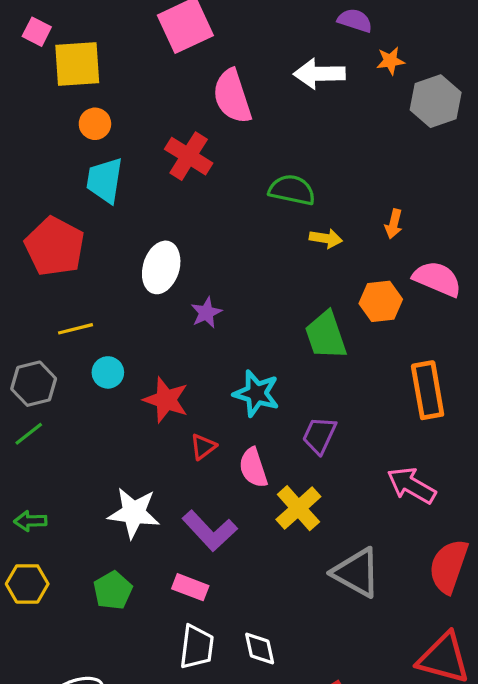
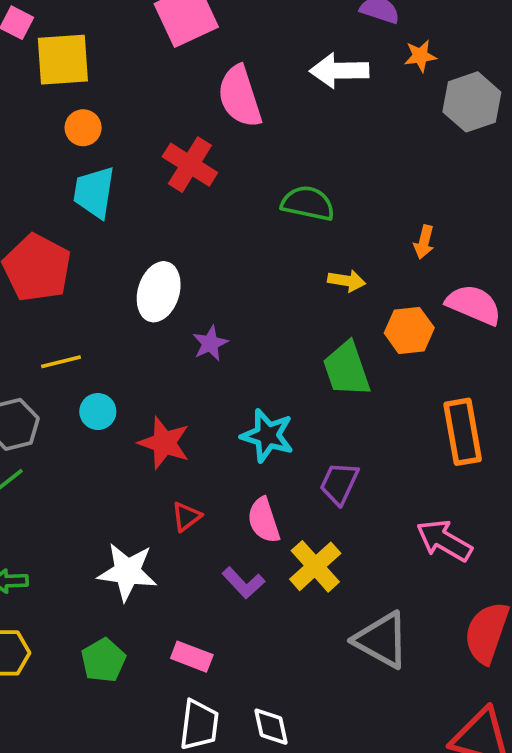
yellow arrow: (326, 238) -> (347, 281), moved
red triangle: (203, 447) -> (186, 517), moved
purple L-shape: (210, 531) -> (243, 583), moved, size x0.7

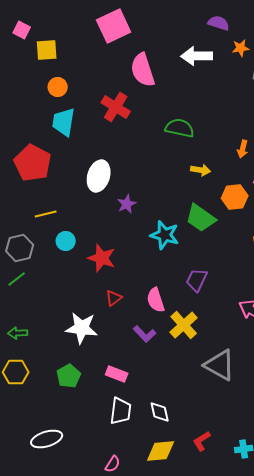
yellow square: (63, 60) -> (47, 50), size x0.7
green trapezoid: (347, 369) -> (201, 218), turned -36
cyan star: (267, 435) -> (165, 235), moved

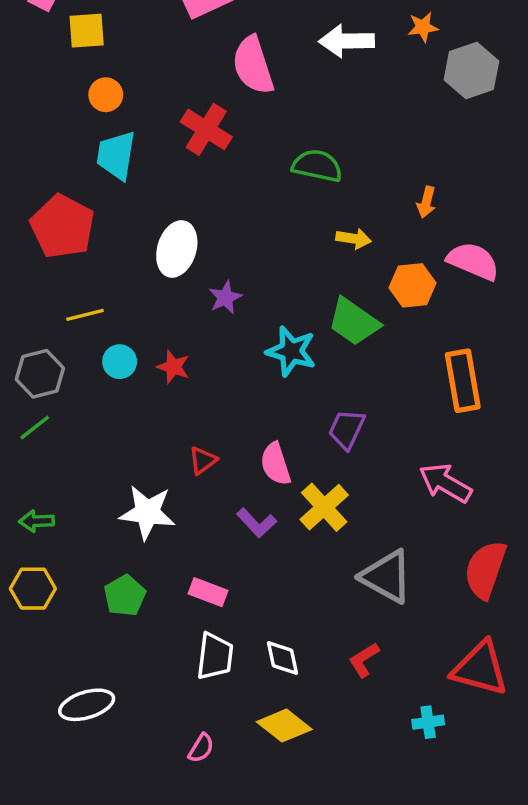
red star: (102, 258) -> (173, 367), moved, size x0.7
red L-shape: (202, 441) -> (364, 660), moved
yellow diamond: (161, 451) -> (284, 726), turned 44

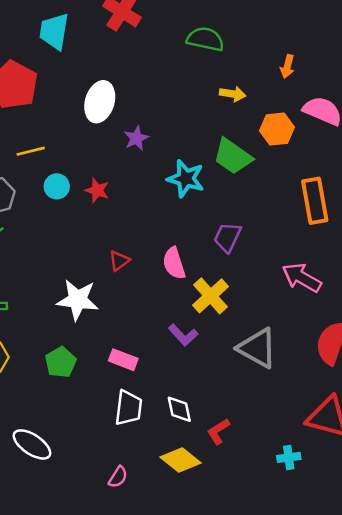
purple L-shape: (257, 523) -> (183, 335), moved
red L-shape: (364, 660) -> (218, 431), moved
white ellipse: (87, 705) -> (32, 444), turned 51

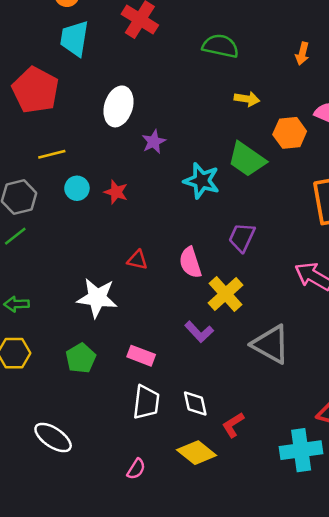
orange arrow: (287, 67) -> (302, 54), moved
red triangle: (119, 261) -> (137, 260), turned 50
cyan cross: (289, 457) -> (301, 450), size x1.8

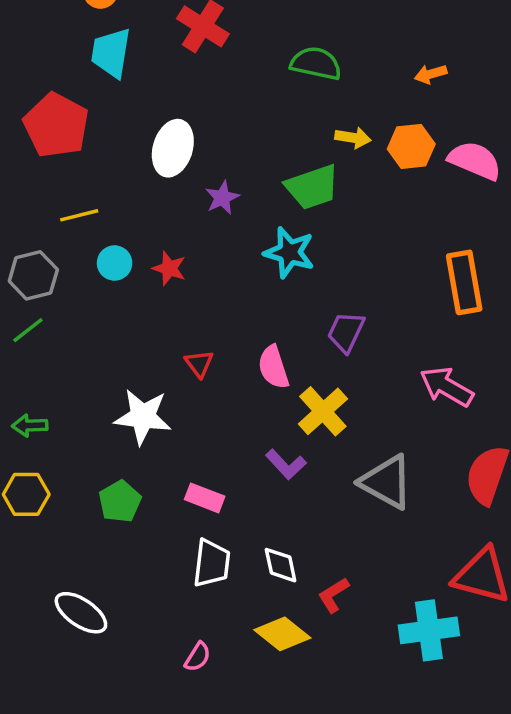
orange arrow: (302, 54) -> (431, 74), turned 60
orange hexagon: (290, 133) -> (411, 146), moved
green trapezoid: (247, 159) -> (312, 187), moved, turned -54
red triangle: (137, 260) -> (199, 364), turned 40

